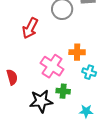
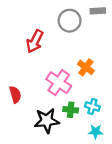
orange cross: (77, 52) -> (86, 67), turned 35
cyan cross: (89, 72) -> (92, 107), moved

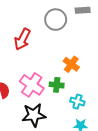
pink cross: (59, 83) -> (32, 85), moved
green cross: (71, 110) -> (57, 85), moved

